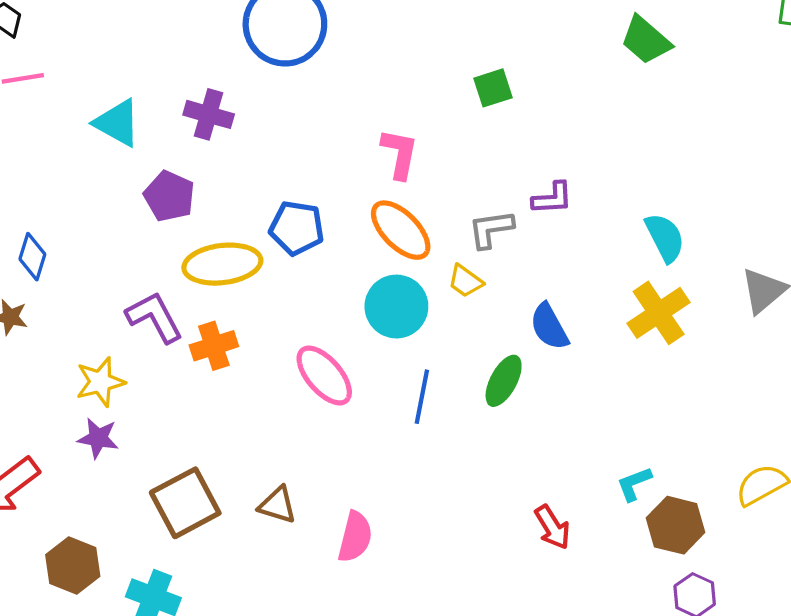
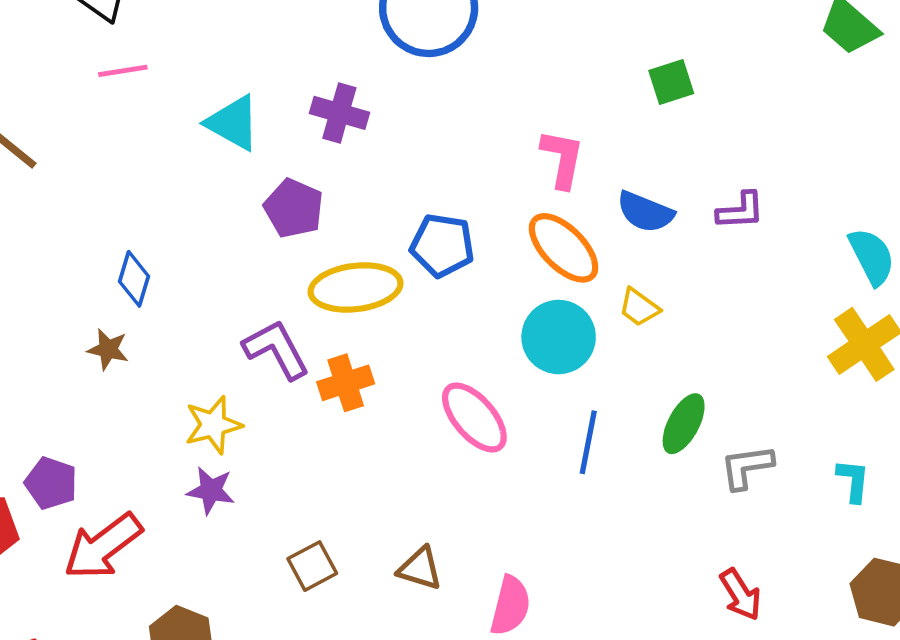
gray L-shape: (491, 229) -> (747, 467), moved
blue semicircle: (549, 327) -> (645, 212), moved, turned -39
cyan L-shape: (634, 484) -> (853, 481), moved, turned 117
brown square: (185, 503) -> (312, 566), size x0.6

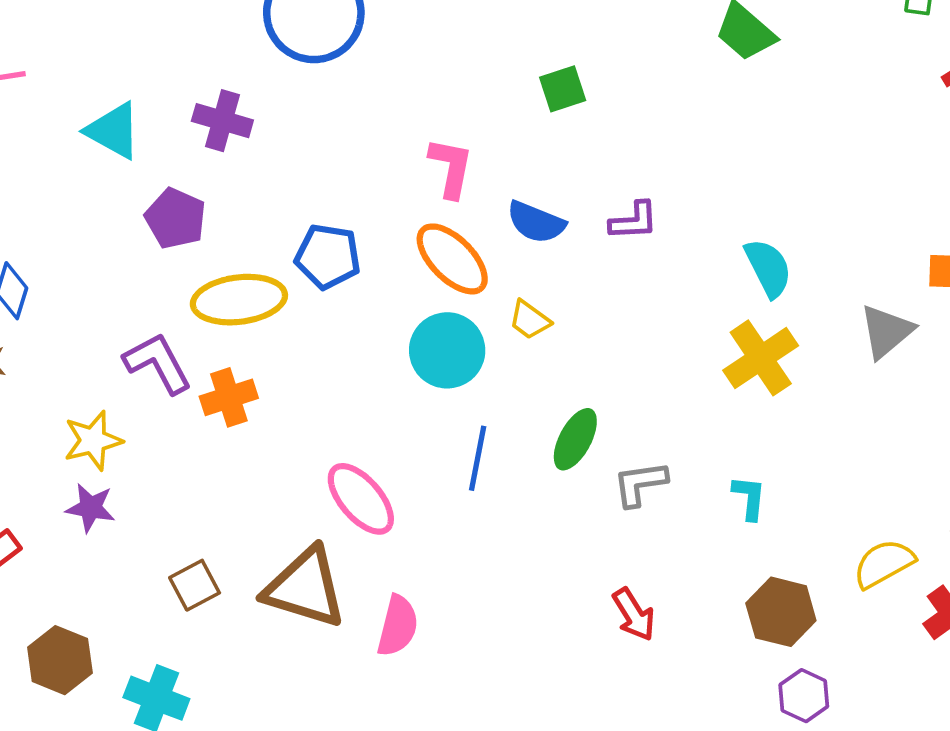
pink ellipse: (474, 417) -> (361, 499), moved
brown triangle: (420, 568) -> (305, 588), size x1.8

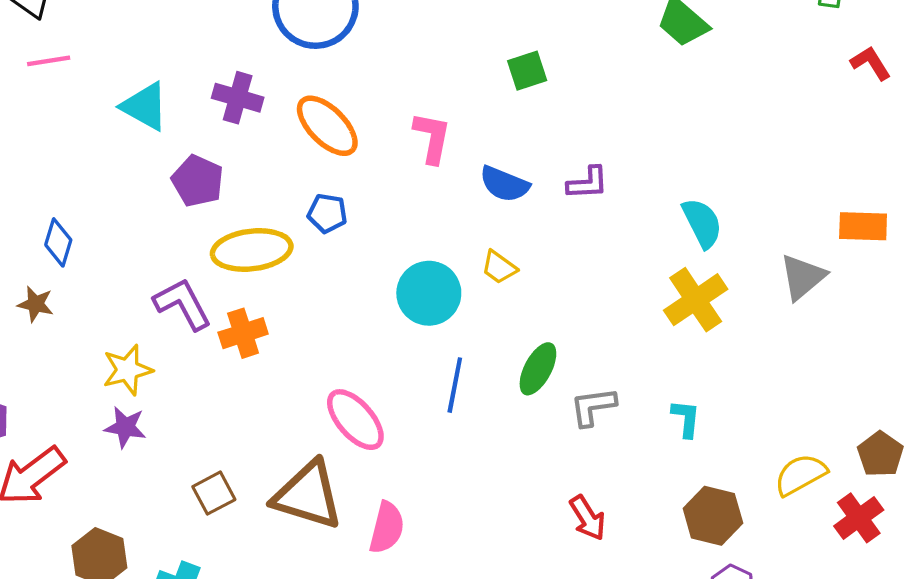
blue pentagon: (328, 256) -> (327, 213), size x0.7
orange ellipse: (452, 259) -> (327, 126), moved

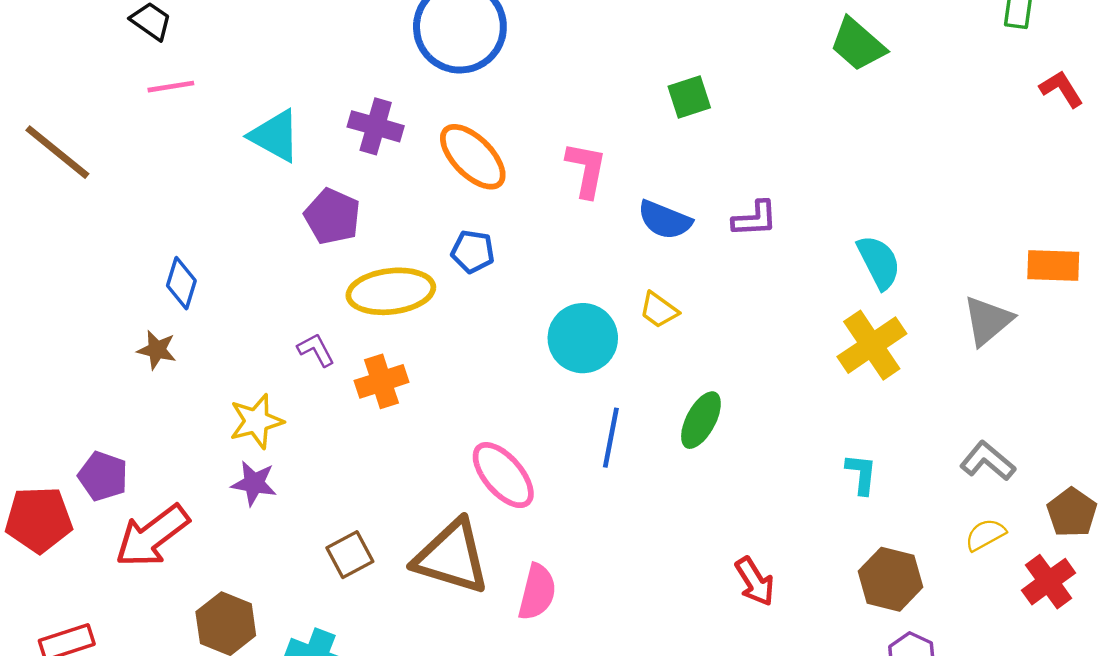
purple L-shape: (183, 304) -> (316, 350), size x0.6
gray L-shape: (593, 407) -> (988, 461), moved, turned 48
yellow semicircle: (800, 475) -> (985, 535), size x0.7

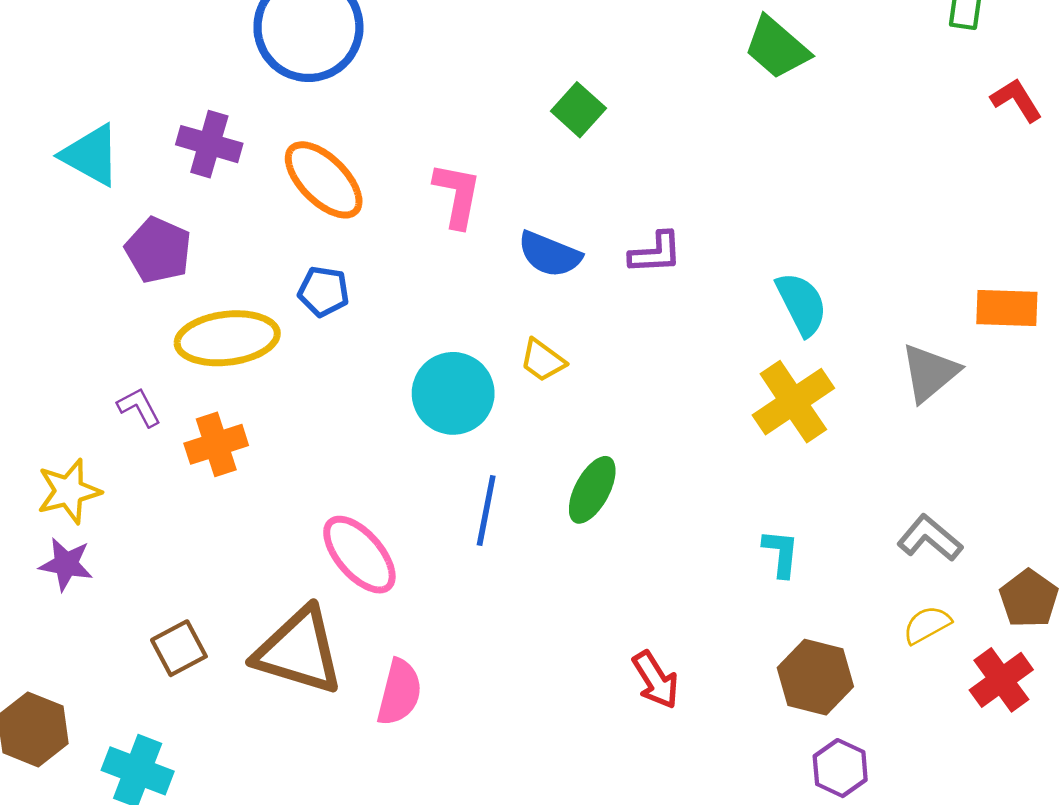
green square: (689, 97) -> (578, 110), turned -30

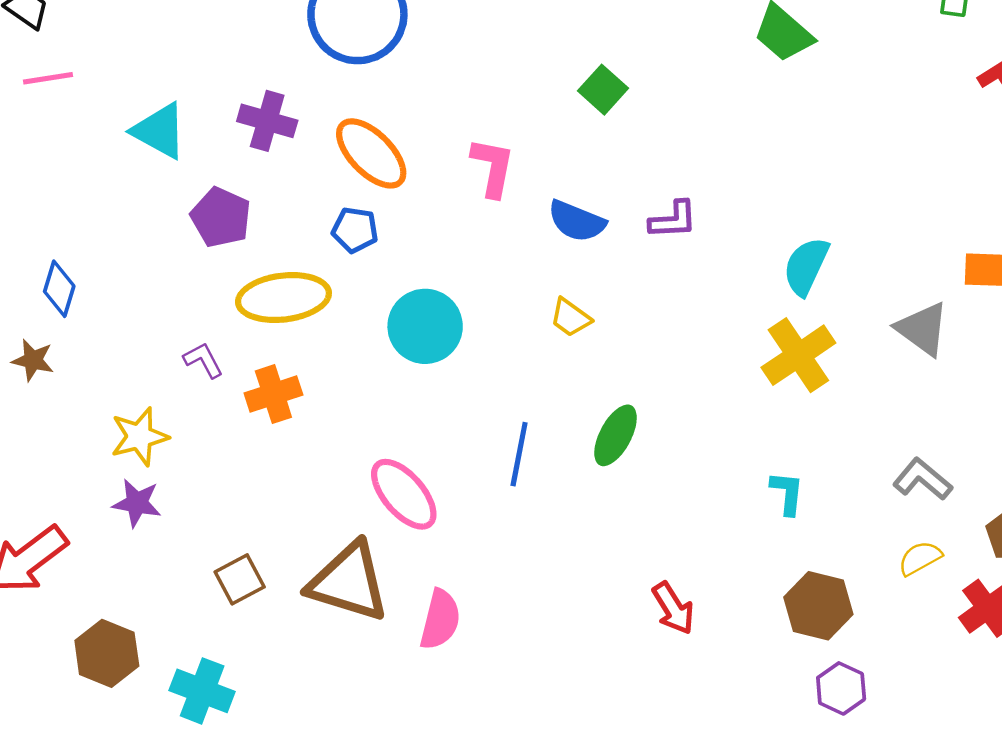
blue pentagon: (324, 291) -> (355, 230), moved
cyan semicircle: (802, 304) -> (806, 266), turned -128
gray triangle: (930, 373) -> (922, 329), turned -44
cyan circle: (453, 393) -> (425, 326), moved

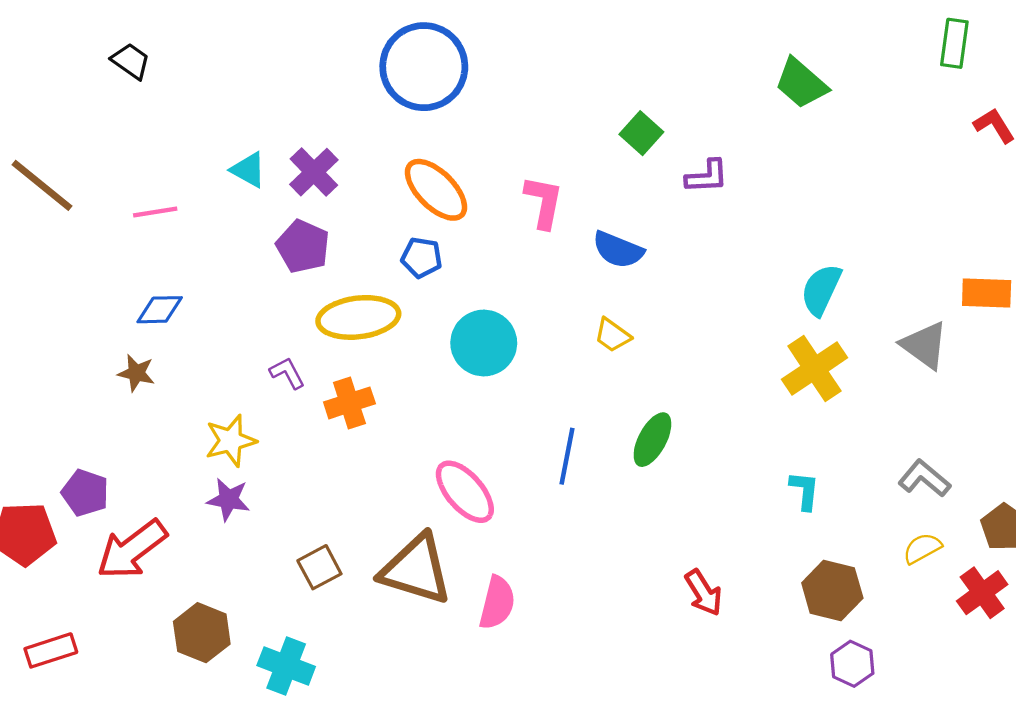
pink line: (48, 78) -> (155, 212), moved
purple cross: (267, 121) -> (314, 172), moved, turned 30
cyan triangle: (159, 131) -> (248, 170), size x0.7
purple L-shape: (673, 220) -> (707, 176), moved
blue diamond: (59, 289) -> (160, 310), turned 72

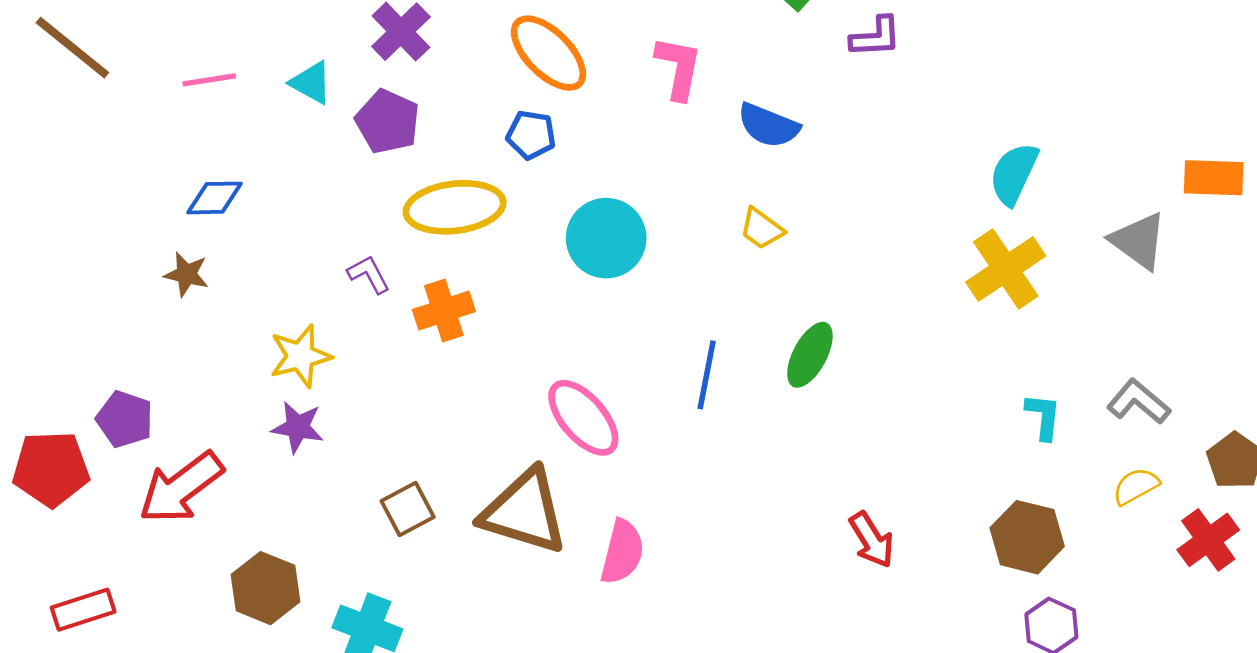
cyan triangle: (248, 170) -> (311, 83), moved
cyan L-shape: (805, 491) -> (1043, 416), moved

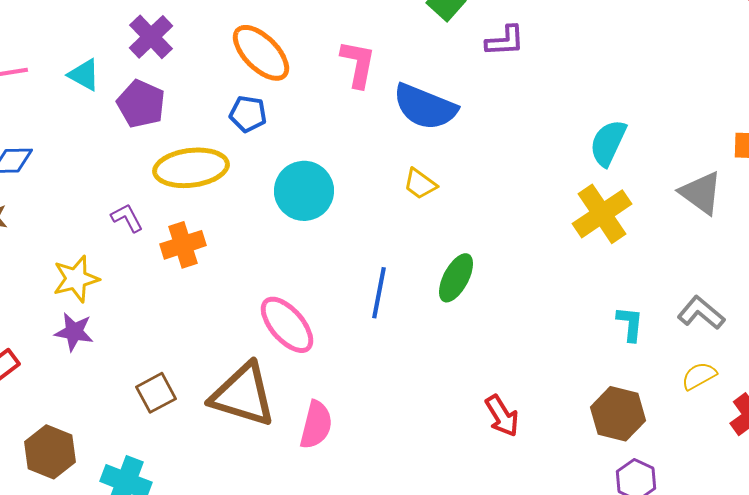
blue semicircle: (768, 125) -> (425, 107), size x1.4

